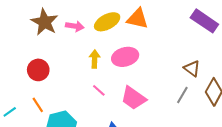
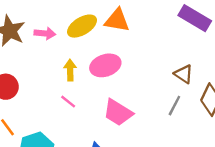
pink line: (99, 90) -> (68, 102), moved

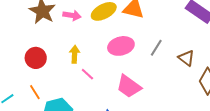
yellow arrow: (70, 70) -> (75, 54), moved
gray line: (174, 106) -> (156, 48), moved

